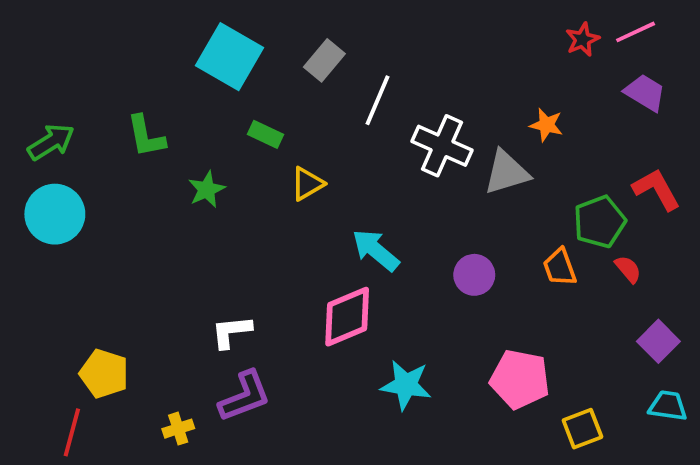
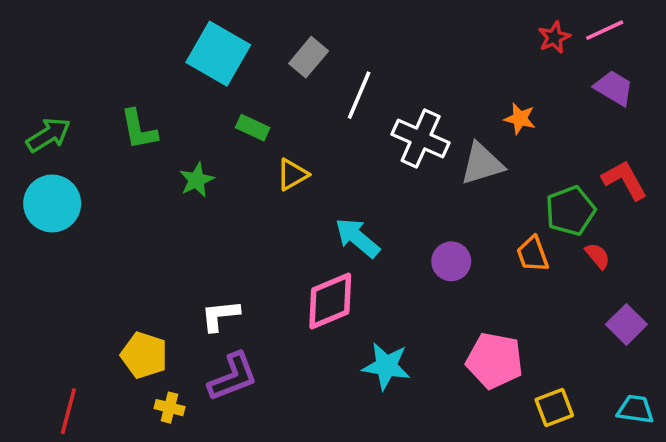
yellow pentagon: (104, 374) -> (144, 355), moved
cyan trapezoid: (668, 406) -> (635, 409), moved
yellow cross: (178, 429) -> (170, 408), turned 32

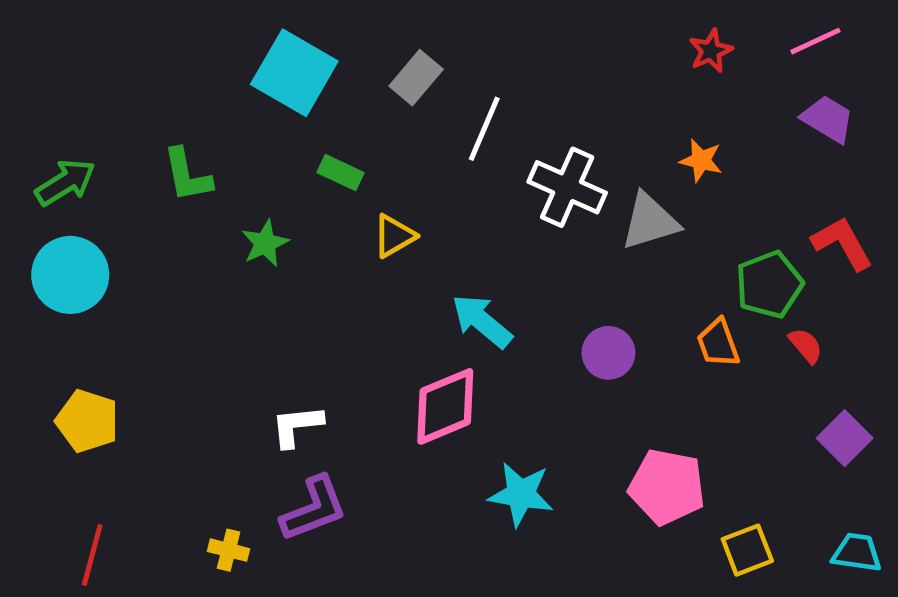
red star: (554, 37) -> (711, 51), moved
yellow pentagon: (144, 355) -> (87, 421), moved

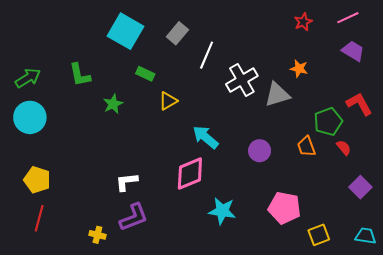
white cross: (567, 187) -> (242, 80), turned 36
red line: (92, 555) -> (39, 218), moved

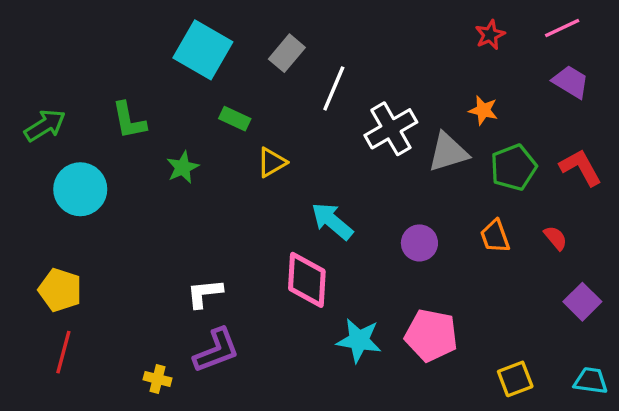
cyan circle: (30, 117) -> (80, 189), moved
green pentagon: (328, 122) -> (514, 167), moved
pink diamond: (190, 174) -> (307, 280), turned -64
pink pentagon: (284, 208) -> (431, 335), moved

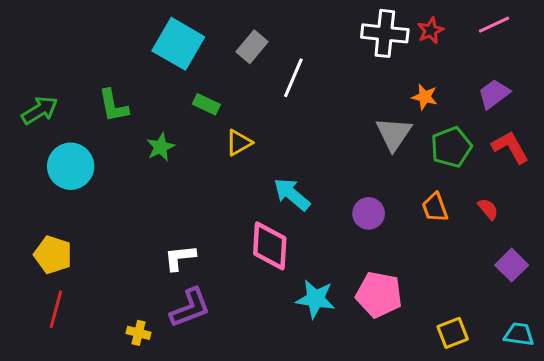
purple trapezoid: (571, 82) -> (494, 94), moved, turned -68
white cross: (391, 129) -> (385, 33), moved, turned 36
gray triangle: (448, 152) -> (394, 134), turned -39

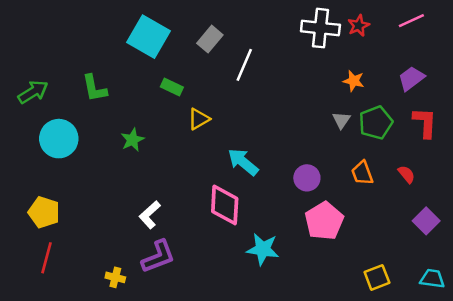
gray triangle: (394, 134) -> (341, 120), moved, size x0.6
green star: (161, 147) -> (132, 140), moved
red L-shape: (510, 147) -> (425, 123), turned 32
white L-shape: (180, 258) -> (150, 215), turned -36
pink pentagon: (379, 295) -> (324, 221), moved, turned 30

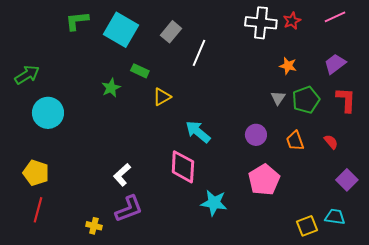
green L-shape: (94, 88) -> (77, 21), moved, turned 95
green star: (132, 140) -> (111, 88), moved
purple circle: (307, 178) -> (256, 135), moved
cyan trapezoid: (432, 279) -> (335, 217), moved

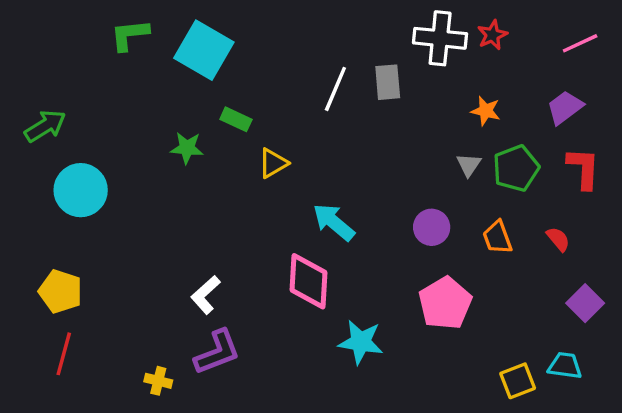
pink line: (335, 17) -> (580, 43), moved
gray rectangle: (171, 32) -> (388, 82), moved, turned -45
green star: (111, 88) -> (187, 148), turned 30

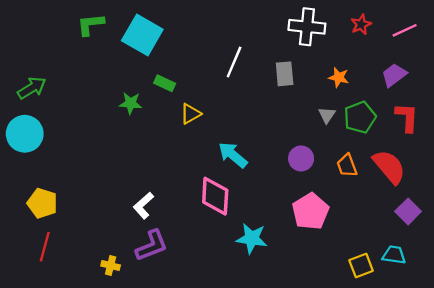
red star: (492, 35) -> (361, 24), moved
gray rectangle: (388, 82) -> (285, 74), moved
cyan circle: (81, 190) -> (25, 134), moved
red semicircle: (558, 239) -> (389, 167), size x2.0

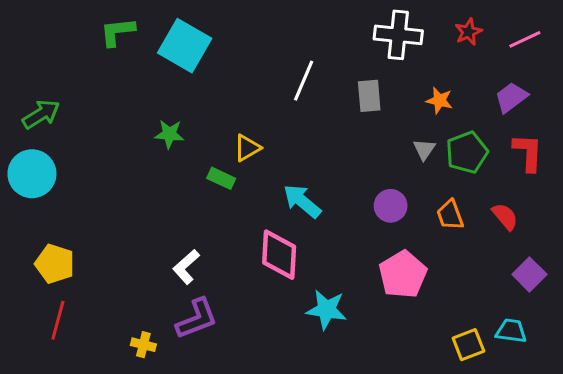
green rectangle: (165, 83) -> (221, 178), moved
red semicircle: (389, 167) -> (505, 216), size x0.6

